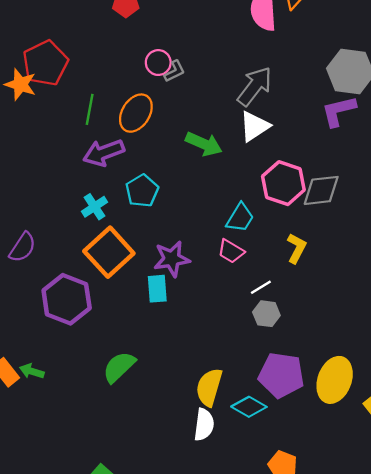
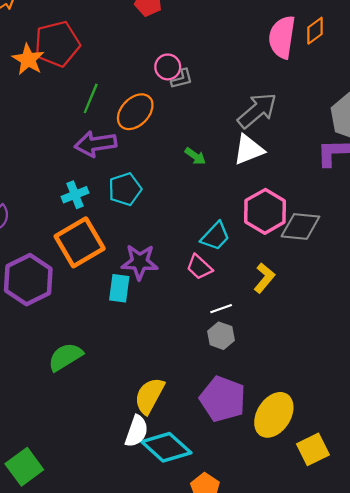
green arrow: (204, 144) -> (195, 156), size x0.6
cyan diamond: (249, 407) -> (166, 447), moved, size x1.4

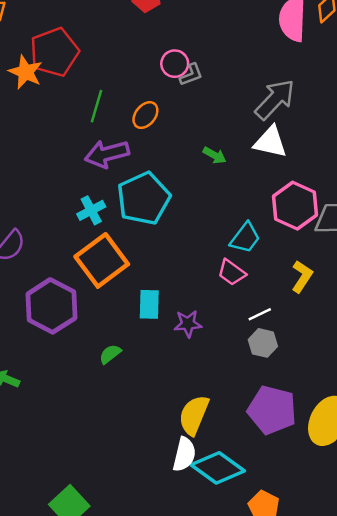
orange ellipse: (135, 112) -> (145, 115), size x0.7
white triangle: (249, 150) -> (270, 142), turned 40
cyan pentagon: (125, 189) -> (144, 199), size x1.5
purple star: (140, 262) -> (188, 324), moved, size x0.7
green semicircle: (65, 357) -> (110, 354), moved, size x0.6

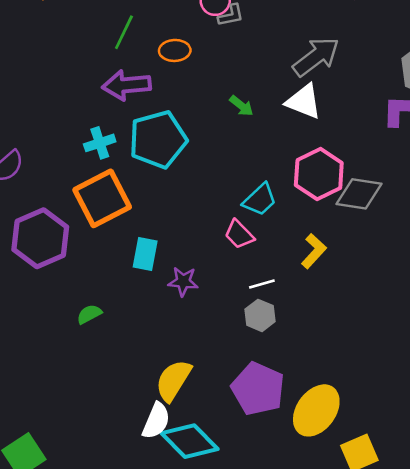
orange ellipse: (145, 115) -> (175, 50), turned 40
green semicircle: (110, 354) -> (89, 314), moved

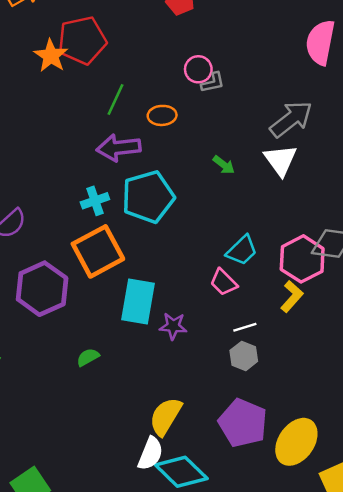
white triangle: (304, 101) -> (281, 160), turned 33
pink hexagon: (319, 174) -> (302, 259), moved
cyan rectangle: (145, 254) -> (138, 301), size x1.5

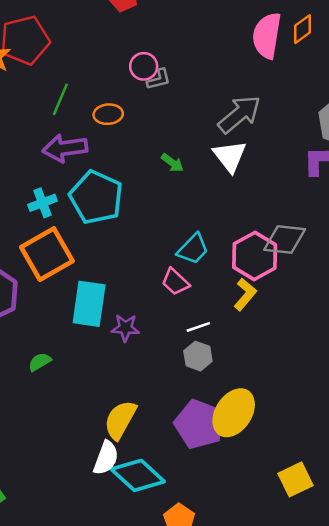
cyan pentagon: (148, 197) -> (96, 197), turned -30
yellow ellipse: (296, 442) -> (234, 413), moved

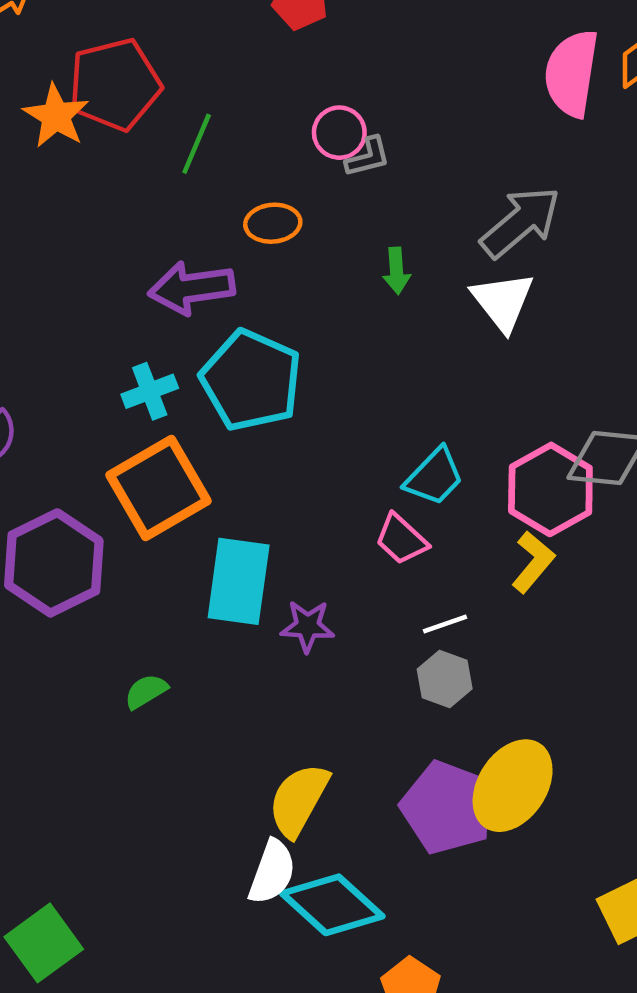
green line: (60, 99) -> (197, 144), moved
green arrow: (172, 163) -> (396, 271), moved, turned 50

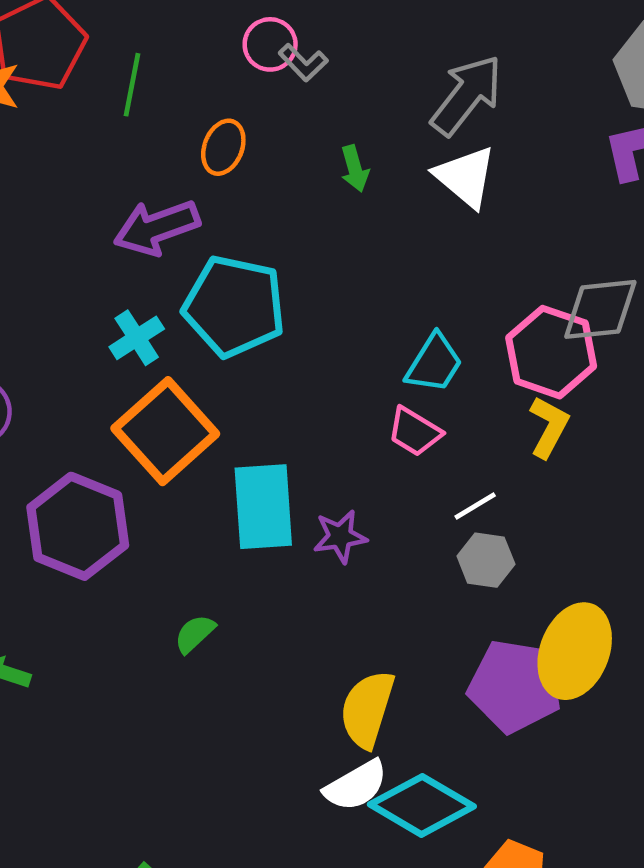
gray L-shape: (368, 157) -> (303, 63), turned 72
orange ellipse: (273, 223) -> (223, 147), turned -52
white semicircle: (272, 872) -> (356, 786), turned 52

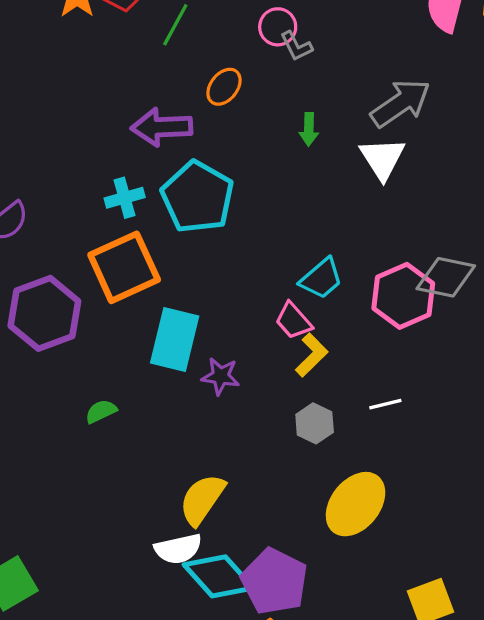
yellow L-shape: (549, 427) -> (312, 355), moved
white line: (475, 506) -> (385, 404), moved
purple pentagon: (515, 686) -> (274, 581), moved

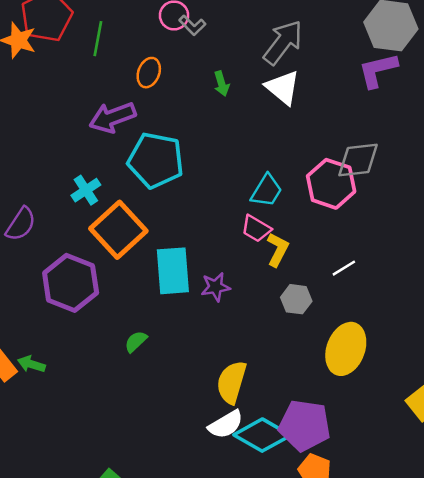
cyan cross: (125, 198) -> (86, 190), moved

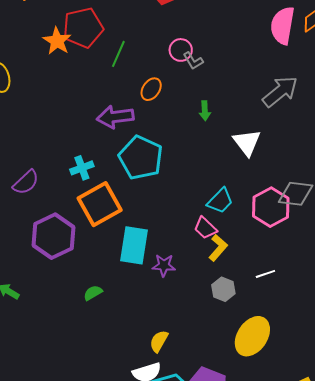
gray arrow: (283, 42) -> (280, 91), moved
white triangle: (283, 88) -> (247, 142), moved
yellow semicircle: (232, 382) -> (159, 341), size x0.7

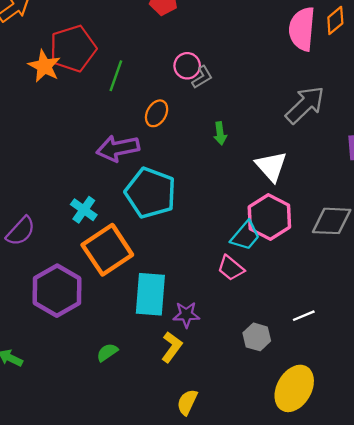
gray L-shape: (193, 61) -> (202, 77), turned -85
cyan cross: (82, 168) -> (84, 210), turned -30
pink hexagon: (271, 207) -> (269, 217), moved
yellow L-shape: (218, 248) -> (172, 347), moved

